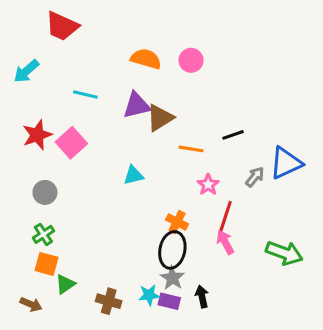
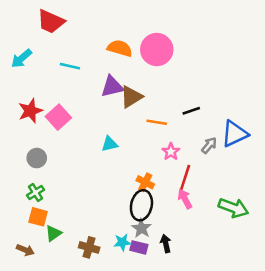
pink circle: (191, 60) -> (157, 50), size x1.6
cyan line: (85, 95) -> (70, 66), moved

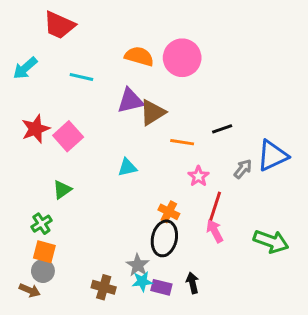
gray circle: (37, 158) -> (43, 271), moved
gray star: (141, 228) -> (138, 265), moved
green triangle: (53, 233) -> (62, 190), moved

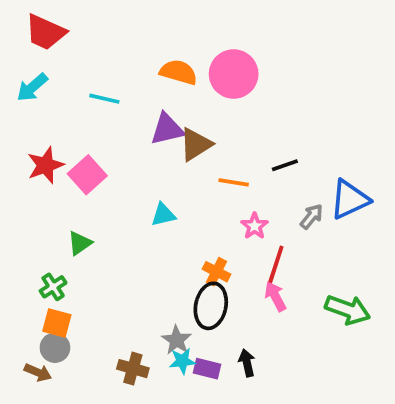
red trapezoid: (59, 25) -> (45, 32), moved

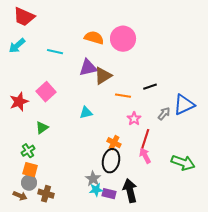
red star: (45, 165) -> (19, 102), moved
black arrow: (247, 363) -> (130, 191), size x1.6
brown cross: (133, 369) -> (46, 194), moved

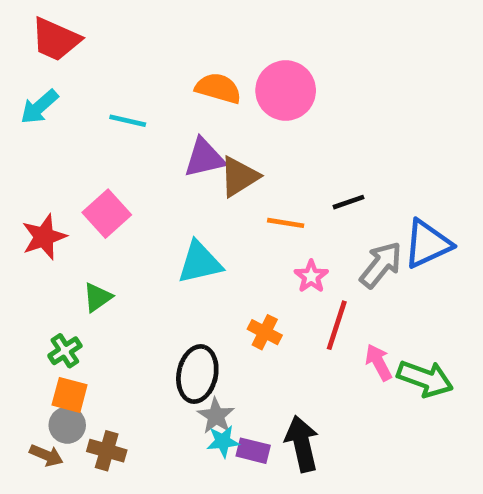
cyan triangle: (86, 113) -> (200, 262), size x1.5
gray arrow: (164, 114) -> (381, 265), size x1.5
pink arrow: (145, 156) -> (379, 362), moved
black ellipse: (111, 161) -> (197, 374), moved

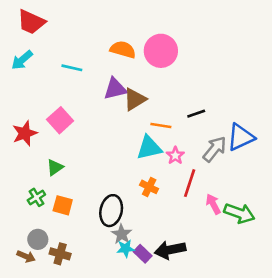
cyan triangle: (200, 262) -> (149, 148), moved
orange square: (70, 395) -> (63, 205), moved
black arrow: (302, 444) -> (170, 250), turned -88
purple rectangle: (253, 451) -> (143, 254), turned 30

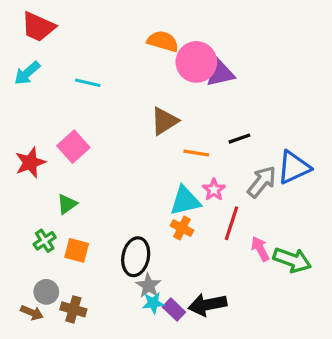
orange semicircle: (123, 50) -> (163, 41), moved
purple triangle: (115, 89) -> (220, 73), moved
cyan triangle: (149, 148) -> (185, 201), moved

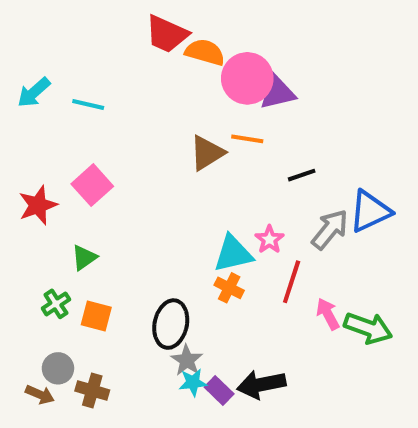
red trapezoid: (38, 27) -> (167, 34), moved
cyan line: (88, 83) -> (88, 105), moved
orange line: (196, 153) -> (247, 139), moved

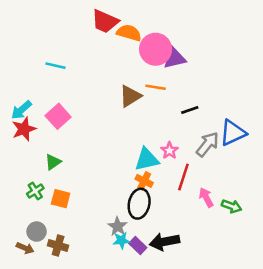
cyan arrow: (34, 92) -> (21, 110), moved
black ellipse: (171, 324) -> (139, 204), moved
green arrow: (368, 328) -> (232, 206), size x0.7

